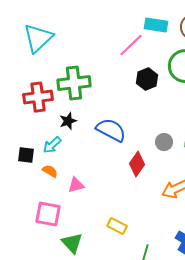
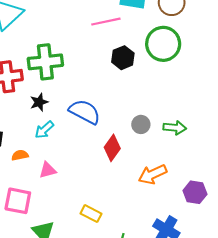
pink line: (131, 45) -> (106, 22), turned 32
cyan arrow: (52, 145) -> (44, 130), moved
orange semicircle: (50, 171) -> (20, 155), turned -42

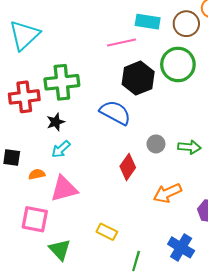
black hexagon: (123, 58) -> (138, 78), size x1.4
blue semicircle: (85, 112) -> (115, 113), moved
pink triangle: (48, 170) -> (64, 189), size x1.6

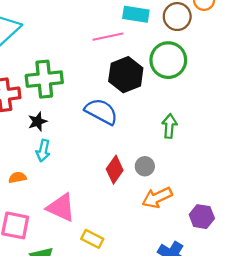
gray circle: (156, 144) -> (145, 166), moved
green arrow: (189, 147) -> (169, 126), moved, turned -90
cyan arrow: (61, 149) -> (43, 151), turned -36
pink triangle: (64, 189) -> (61, 208), moved, turned 40

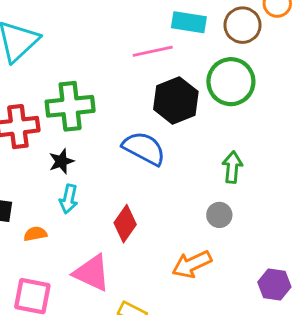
gray circle: (145, 166) -> (219, 215), moved
red diamond: (115, 170) -> (125, 224), moved
orange arrow: (157, 198) -> (192, 264), moved

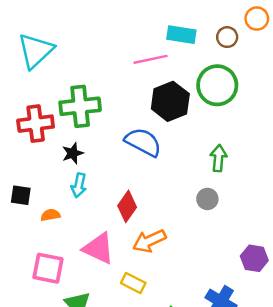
brown circle: (243, 25) -> (227, 37), size x0.7
orange arrow: (192, 264) -> (149, 241), moved

